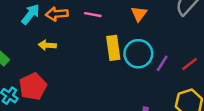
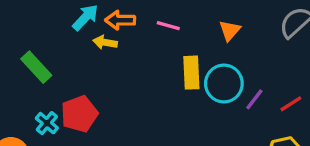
yellow arrow: (47, 45) -> (105, 42), moved

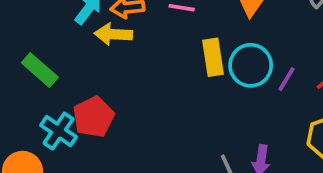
yellow arrow: (105, 42) -> (113, 34), size x1.4
cyan cross: (47, 123) -> (59, 131), size x1.4

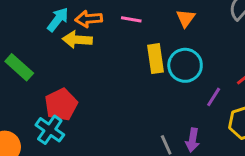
purple line: (287, 79) -> (214, 97), moved
cyan cross: (59, 131) -> (50, 130), moved

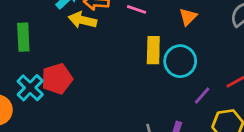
green rectangle: (19, 67) -> (23, 37), turned 36
cyan cross: (50, 130) -> (30, 88), moved

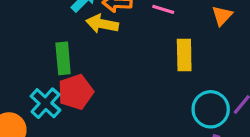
green rectangle: (23, 37) -> (63, 58), moved
cyan circle: (180, 61) -> (211, 109), moved

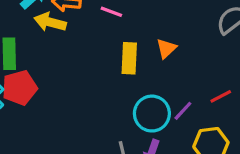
orange triangle: (222, 16) -> (166, 48), moved

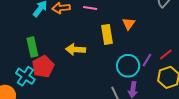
yellow arrow: (50, 22) -> (76, 49), moved
red line: (221, 96) -> (166, 54), moved

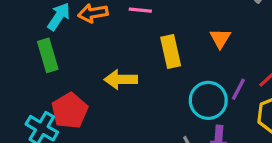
orange triangle: (129, 24) -> (220, 38), moved
green rectangle: (32, 47) -> (48, 55), moved

